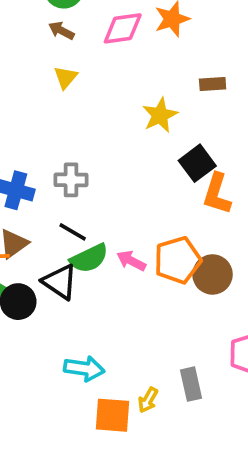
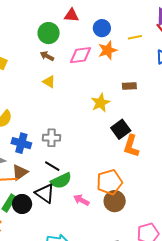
yellow triangle: (66, 77) -> (49, 82), turned -40
pink arrow: (131, 261) -> (81, 200), moved
brown circle: (213, 274) -> (115, 201), moved

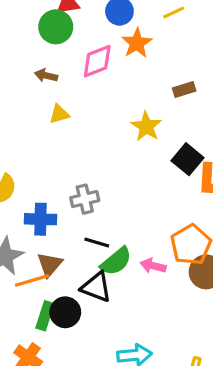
green circle: (49, 33) -> (56, 27), moved
yellow triangle: (49, 82) -> (59, 114), turned -32
pink arrow: (81, 200) -> (153, 266), moved

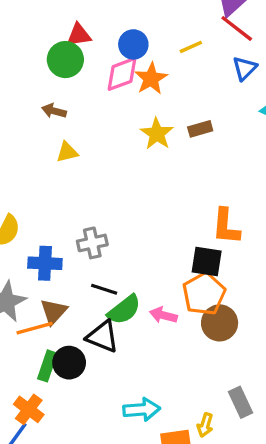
pink diamond: (97, 61) -> (122, 74), moved
yellow star: (146, 126) -> (157, 134), moved
black square: (188, 159) -> (207, 262), moved, turned -32

